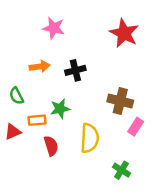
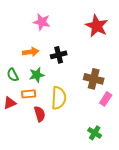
green star: (60, 109) -> (37, 75), moved
yellow semicircle: (90, 138) -> (59, 98), moved

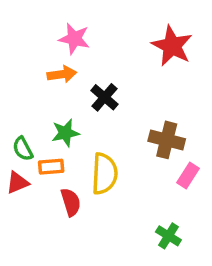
orange arrow: (31, 52) -> (62, 74), moved
black cross: (59, 55) -> (105, 97), turned -35
green semicircle: (13, 75) -> (23, 149), moved

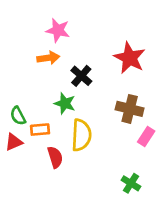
red star: (172, 46) -> (130, 58), moved
green star: (65, 133) -> (65, 103), moved, turned 30

